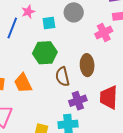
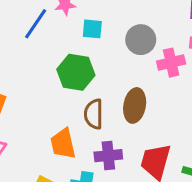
gray circle: (74, 12) -> (141, 40), moved
orange trapezoid: (23, 83) -> (63, 144), moved

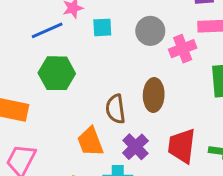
blue line: (36, 24) -> (47, 30), turned 40
green hexagon: (76, 72) -> (57, 73), moved
purple cross: (108, 156) -> (135, 147), turned -30

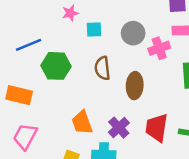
blue line: (47, 30) -> (29, 45), moved
brown semicircle: (116, 109) -> (102, 68), moved

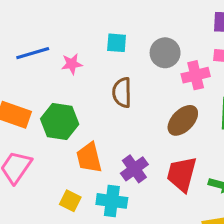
pink star: (70, 13) -> (72, 64), moved
green hexagon: (56, 66) -> (60, 121), moved
brown ellipse: (135, 86) -> (183, 120), moved, turned 35

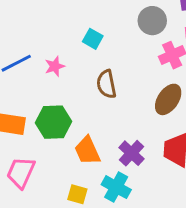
cyan square: (117, 43) -> (93, 39), turned 36
gray circle: (165, 53) -> (152, 21), moved
cyan cross: (112, 201) -> (116, 187), turned 32

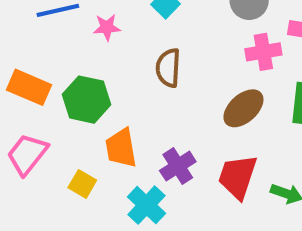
yellow square: (77, 194) -> (82, 184), moved

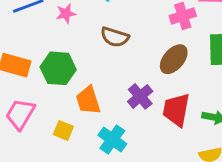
brown semicircle: (168, 68) -> (115, 37), turned -68
purple cross: (178, 166) -> (140, 96), moved

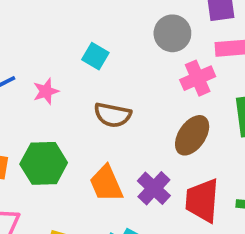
orange trapezoid: (88, 100) -> (106, 184), moved

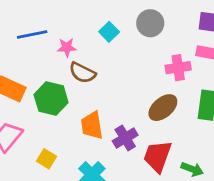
gray circle: (172, 33) -> (150, 23), moved
brown semicircle: (113, 115) -> (82, 73), moved

